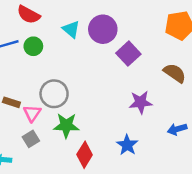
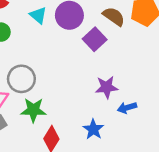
brown semicircle: (175, 73) -> (114, 16), moved
blue arrow: (177, 129) -> (127, 108), moved

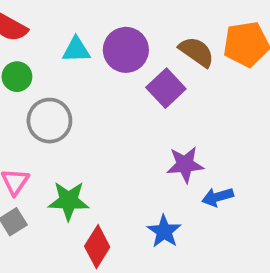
cyan triangle: (38, 15) -> (76, 50), turned -42
gray circle: (21, 79) -> (49, 121), moved

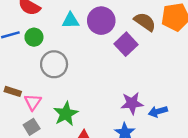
purple star: (185, 164) -> (132, 103), moved
green star: (69, 201) -> (66, 114), turned -30

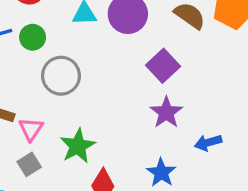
purple square: (126, 44) -> (163, 66), moved
purple star: (132, 103) -> (166, 112), moved, turned -30

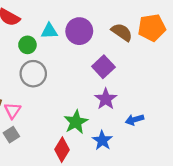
green circle: (33, 37) -> (27, 45), moved
green star: (78, 146) -> (76, 122), moved

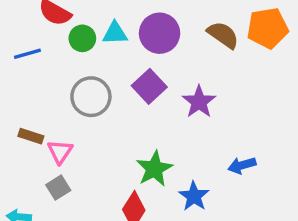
green circle: (27, 45) -> (82, 38), moved
purple square: (103, 67) -> (149, 86), moved
purple star: (106, 99) -> (199, 102), moved

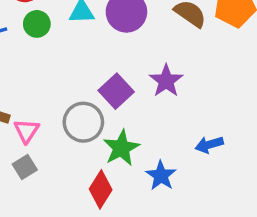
green circle: (82, 38) -> (37, 24), moved
purple square: (149, 86) -> (116, 91), moved
gray circle: (91, 97) -> (83, 122), moved

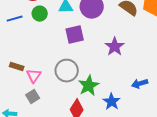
purple square: (116, 91) -> (75, 35), moved, turned 30

